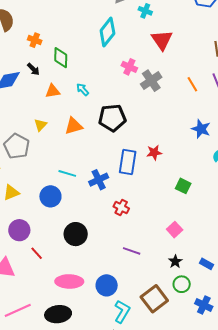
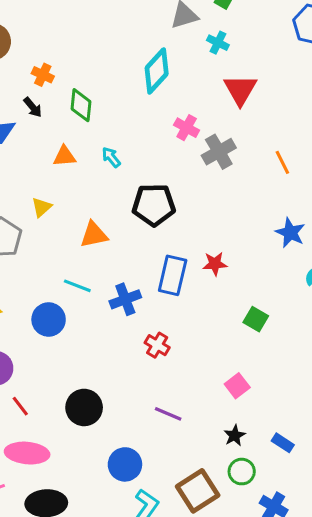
black arrow: (33, 69) -> (33, 107), moved
orange triangle: (74, 126) -> (94, 235), moved
black circle: (76, 234) -> (84, 407), moved
pink ellipse: (69, 281) -> (27, 453), moved

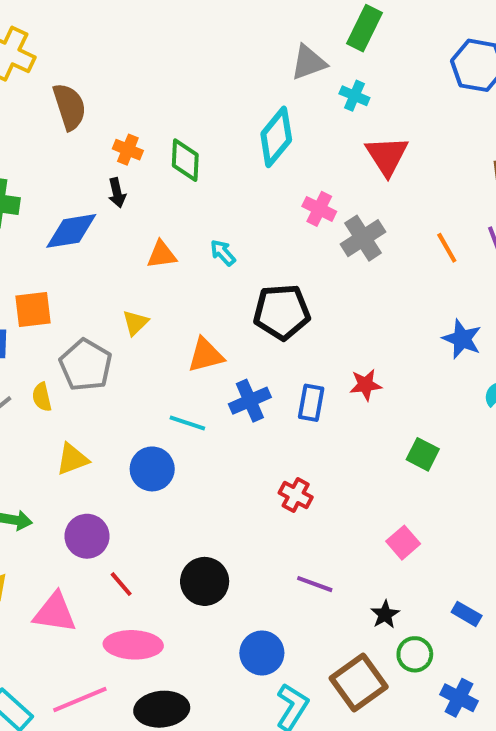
green diamond: (81, 105) -> (185, 160), moved
black arrow: (33, 107) -> (117, 193), turned 30
blue rectangle: (173, 275) -> (311, 403), size x0.7
blue cross: (125, 299) -> (250, 401), moved
black star: (235, 436) -> (385, 614), moved

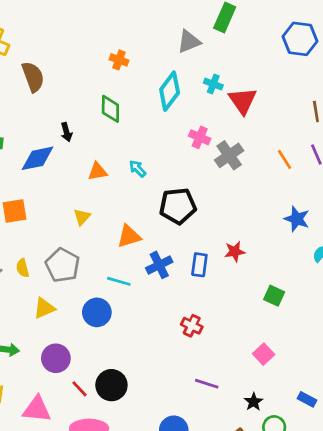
cyan cross: (354, 96) -> (213, 84), moved
orange cross: (128, 150) -> (119, 60), moved
gray pentagon: (86, 365) -> (63, 265), moved
black circle: (205, 581) -> (111, 385), moved

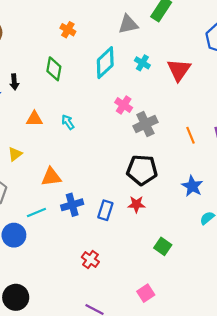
red triangle: (243, 101) -> (179, 70), moved
black pentagon: (178, 206) -> (142, 170), moved
cyan line: (119, 281) -> (36, 213), turned -48

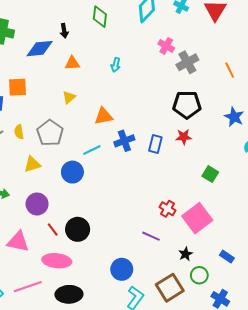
orange triangle: (34, 119) -> (72, 63), moved
cyan arrow: (68, 122) -> (116, 65), turned -128
red cross: (90, 260) -> (168, 209), moved
pink square: (146, 293) -> (197, 218), size x1.8

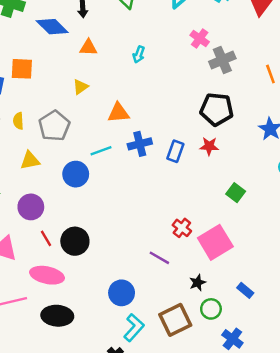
blue diamond: (40, 49) -> (52, 27), turned 44

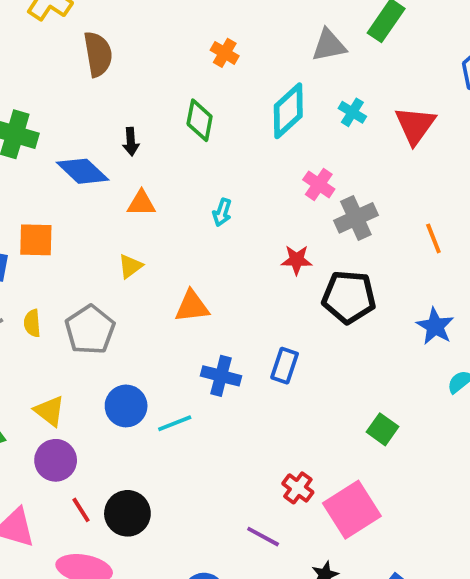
blue cross: (140, 144) -> (221, 376), moved, turned 30
red star: (209, 146) -> (297, 260), moved
cyan line: (101, 151) -> (175, 423), moved
yellow triangle: (30, 160) -> (50, 411), moved, turned 50

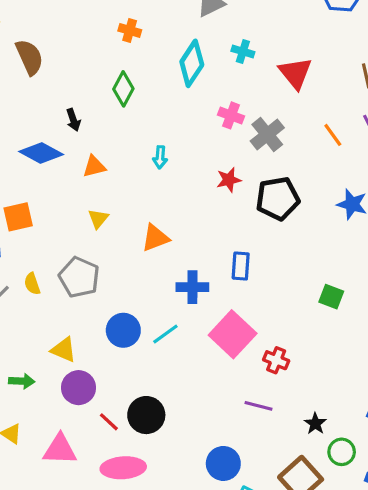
green diamond: (200, 120) -> (123, 89), turned 32
red triangle: (415, 125) -> (295, 73), moved
pink square: (352, 510) -> (233, 334), moved

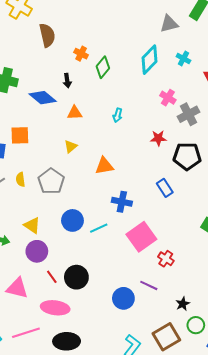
orange cross: (130, 30) -> (81, 54), moved
blue rectangle: (241, 266) -> (165, 188), moved, turned -48
blue circle: (223, 463) -> (123, 298), moved

